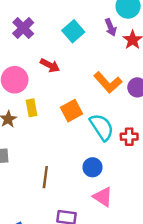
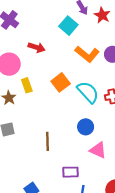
cyan square: (73, 31) -> (68, 26), moved

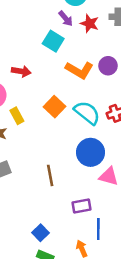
blue circle: (86, 127) -> (91, 152), size x1.5

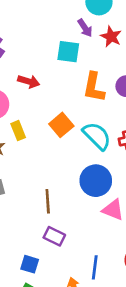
cyan square: (53, 41) -> (68, 52), turned -30
orange L-shape: (79, 70) -> (94, 87), turned 64
purple rectangle: (82, 206) -> (54, 236), moved, turned 30
blue square: (40, 233) -> (30, 264), turned -35

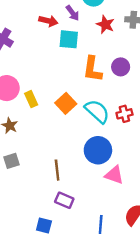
purple arrow: (85, 28) -> (73, 13), moved
red arrow: (29, 81) -> (48, 21), moved
yellow rectangle: (18, 131) -> (31, 99), moved

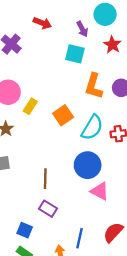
red arrow: (48, 21) -> (42, 23), moved
yellow rectangle: (31, 99) -> (30, 106), turned 49
cyan semicircle: (97, 111) -> (92, 127), turned 70

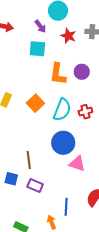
blue square: (25, 230) -> (11, 179), moved

